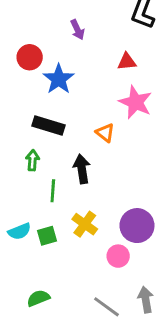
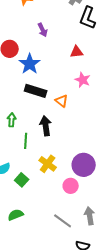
pink star: (136, 102) -> (83, 80), size x0.7
black rectangle: (48, 125) -> (36, 91), moved
green square: (47, 236) -> (22, 180), moved, turned -32

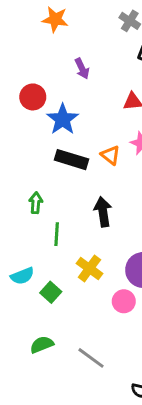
orange triangle: (62, 101) -> (110, 155), moved
black arrow: (46, 126) -> (103, 212), moved
gray line: (63, 221) -> (91, 358), moved

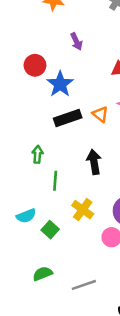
black rectangle: (72, 160) -> (68, 118), turned -36
gray line: (91, 358) -> (84, 285), turned -55

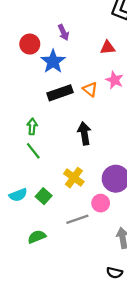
purple arrow: (76, 41) -> (63, 32), moved
green line: (55, 181) -> (33, 151), moved, turned -42
cyan semicircle: (26, 216) -> (18, 195), moved
gray line: (84, 285) -> (77, 219), moved

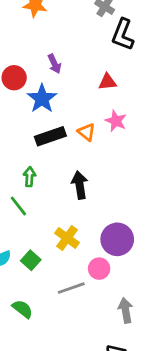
green arrow: (32, 126) -> (29, 177), moved
green semicircle: (37, 237) -> (22, 309), turned 60

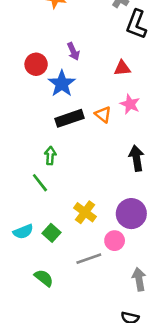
black arrow: (80, 185) -> (136, 158), moved

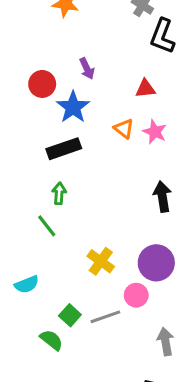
orange triangle: (103, 114) -> (124, 129), moved
black rectangle: (70, 118) -> (64, 149), moved
green square: (51, 233) -> (70, 315), moved

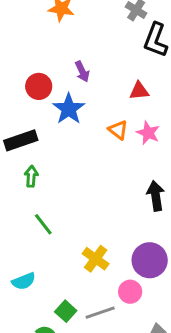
black rectangle: (64, 149) -> (21, 140), moved
green arrow: (59, 193) -> (31, 176), moved

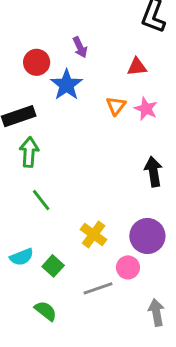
orange triangle: (118, 130) -> (116, 106), turned 30
green arrow: (31, 176) -> (29, 152), size x1.4
green square: (66, 311) -> (53, 266), moved

